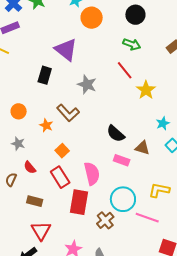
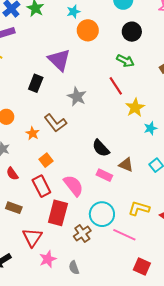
cyan star: (163, 123) -> (150, 128), moved
pink semicircle: (92, 174) -> (73, 186), turned -30
red triangle: (41, 231) -> (32, 237), moved

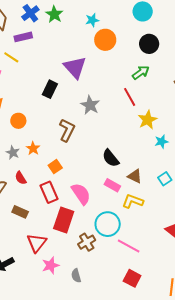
green arrow: (125, 61) -> (141, 72), turned -66
brown L-shape: (55, 123) -> (67, 130), turned -120
orange star: (33, 133) -> (33, 148), moved
yellow L-shape: (139, 208) -> (133, 201), moved
red square: (142, 266) -> (132, 278), moved

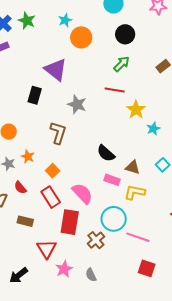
red line: (130, 97) -> (115, 90), turned -42

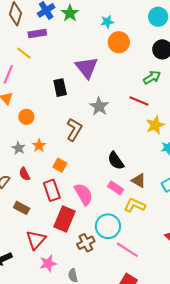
black rectangle: (35, 95) -> (60, 88), turned -42
orange square: (53, 171) -> (60, 165), turned -32

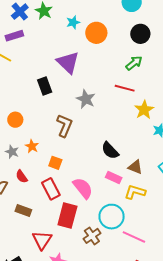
cyan star: (107, 22) -> (73, 22), moved

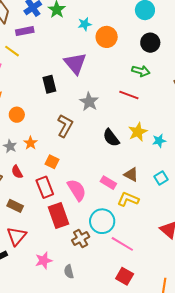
green arrow: (134, 63) -> (141, 71), turned 48
yellow star: (144, 110) -> (138, 132), moved
black semicircle: (110, 151) -> (111, 138), moved
red rectangle: (67, 216) -> (58, 216), turned -40
red triangle: (42, 240) -> (17, 236), moved

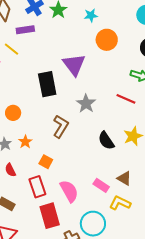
cyan star: (85, 24) -> (91, 15), moved
black rectangle: (49, 84) -> (47, 84), size x1.4

